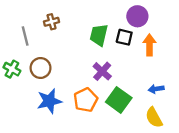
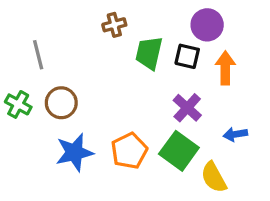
brown cross: (52, 22) -> (114, 25), moved
purple cross: (102, 71) -> (187, 108), moved
yellow semicircle: (154, 118) -> (214, 177), moved

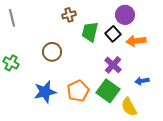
gray line: (38, 55) -> (12, 18), moved
black square: (187, 56) -> (113, 34), turned 35
orange arrow: (225, 68) -> (136, 41), turned -96
brown circle: (61, 103) -> (52, 52), moved

